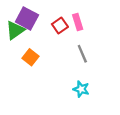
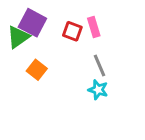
red square: (60, 26) -> (72, 31), turned -35
cyan star: (81, 89) -> (98, 90), moved

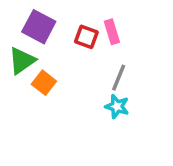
green triangle: (18, 37) -> (22, 61), moved
gray line: (100, 65) -> (119, 78), turned 45

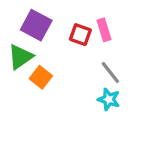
gray line: (119, 78) -> (110, 73), turned -60

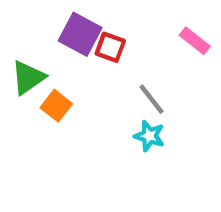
purple square: (36, 25) -> (80, 34), moved
pink rectangle: (104, 30) -> (195, 41), moved, turned -35

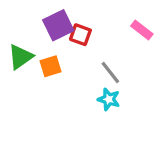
purple square: (80, 34) -> (58, 25), turned 36
orange square: (56, 106) -> (50, 66), moved, turned 35

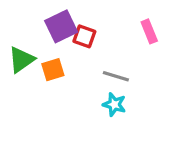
pink rectangle: (142, 30) -> (149, 31), turned 30
gray line: (110, 73) -> (116, 76), turned -35

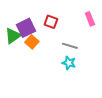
purple square: (61, 26) -> (26, 28), moved
orange square: (53, 70) -> (32, 42), turned -32

